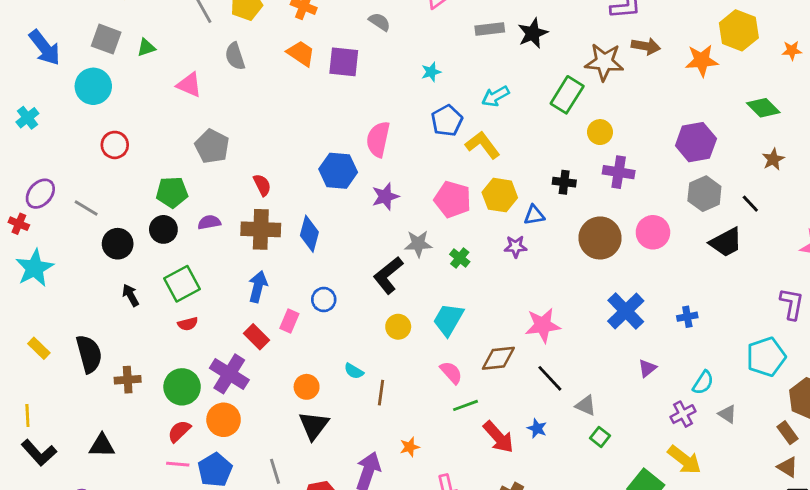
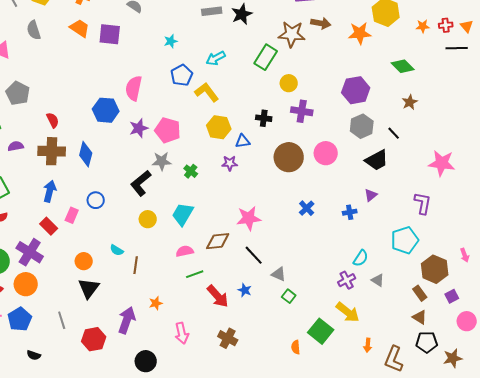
pink pentagon: (453, 199) -> (168, 130), moved
blue cross: (626, 311) -> (307, 208), size x0.6
purple triangle: (647, 368) -> (371, 195), moved
pink semicircle: (451, 373) -> (185, 251), turned -60

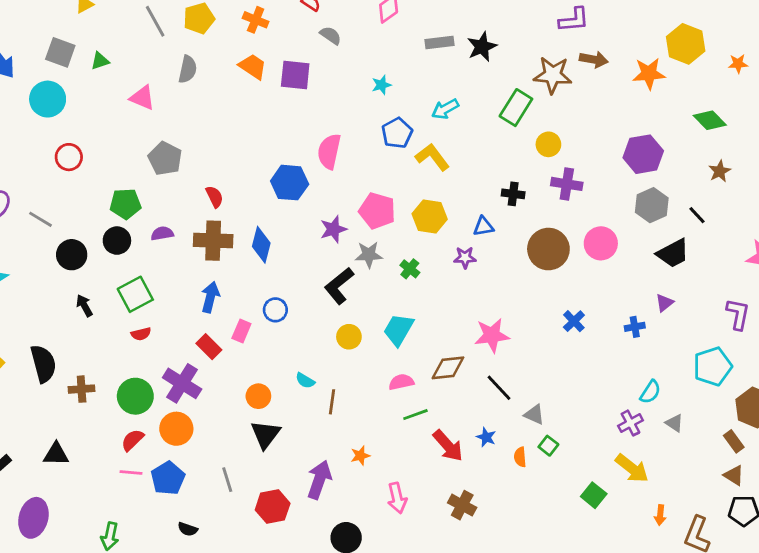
gray semicircle: (34, 30) -> (188, 69), turned -150
yellow hexagon: (219, 127) -> (430, 216), moved
purple star: (139, 128) -> (333, 229), moved
green square: (321, 331) -> (594, 495), size x0.7
orange semicircle: (296, 347) -> (520, 457), moved

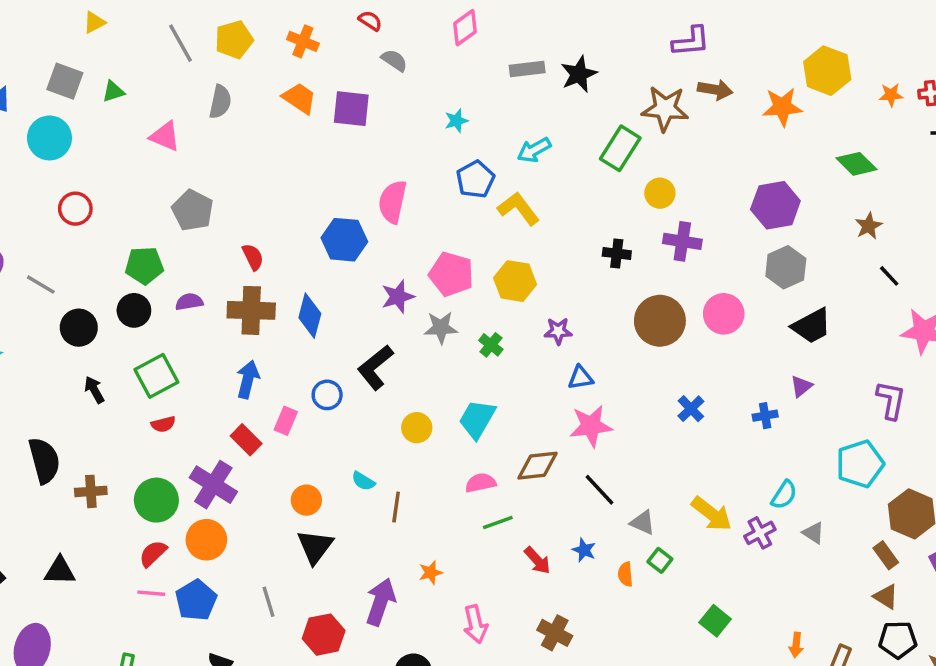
black line: (697, 215) -> (889, 276), moved
blue triangle: (483, 226) -> (581, 378), moved
black L-shape: (339, 286) -> (375, 367), moved
red arrow: (448, 446) -> (537, 560), size x0.7
yellow arrow: (632, 468) -> (712, 514), moved

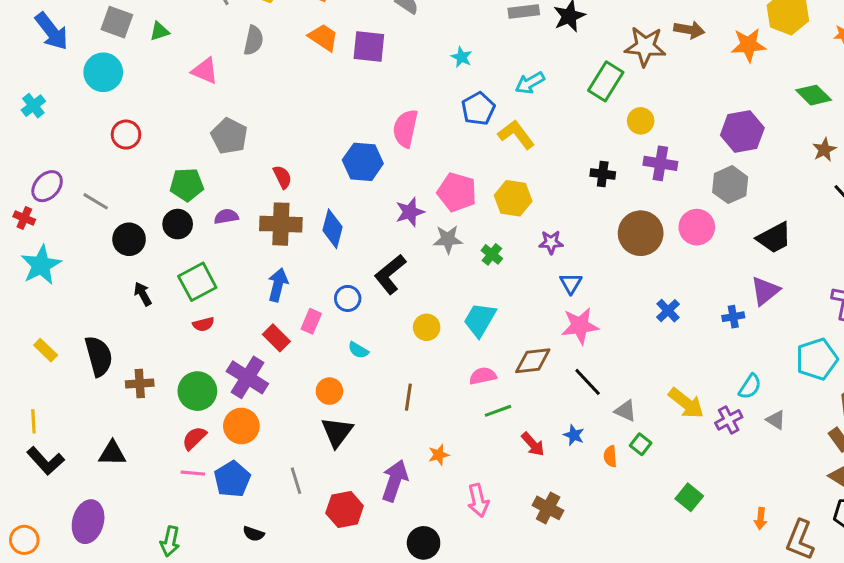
cyan star: (456, 121) -> (462, 57), turned -30
gray hexagon: (786, 267) -> (730, 185), moved
blue triangle: (581, 378) -> (571, 283), turned -50
purple triangle: (801, 386) -> (765, 291), size x1.5
cyan semicircle: (363, 481) -> (358, 350), moved

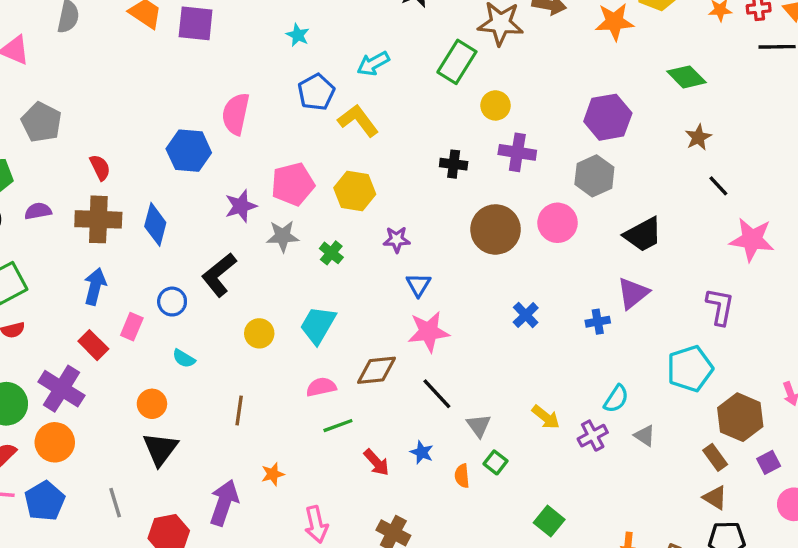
pink pentagon: (457, 192) -> (293, 184), turned -30
yellow arrow: (686, 403) -> (546, 417), size x0.7
gray triangle: (625, 411) -> (479, 426), turned 30

